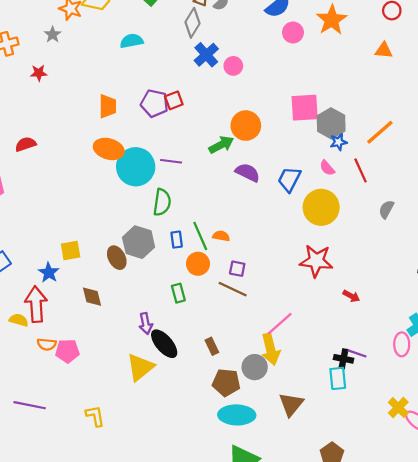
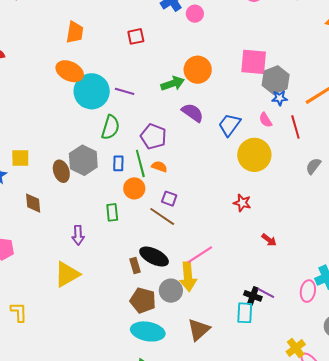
purple pentagon: (154, 103) -> (153, 137), moved
red star: (316, 261) -> (242, 203), size x0.6
black ellipse: (164, 344) -> (154, 257), moved, turned -32

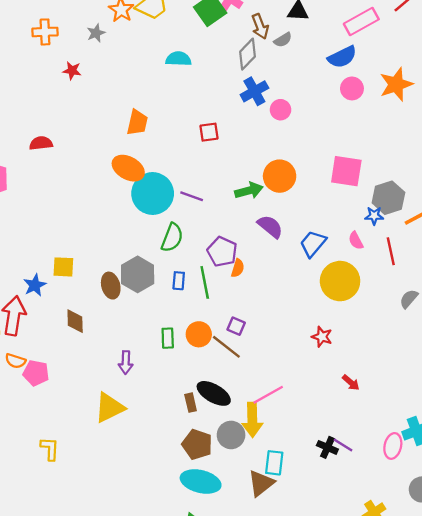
gray hexagon: (276, 80) -> (388, 198), moved
orange semicircle: (159, 167) -> (238, 268), moved, turned 84
orange circle: (134, 188) -> (199, 334), moved
cyan rectangle: (245, 313) -> (274, 463), moved

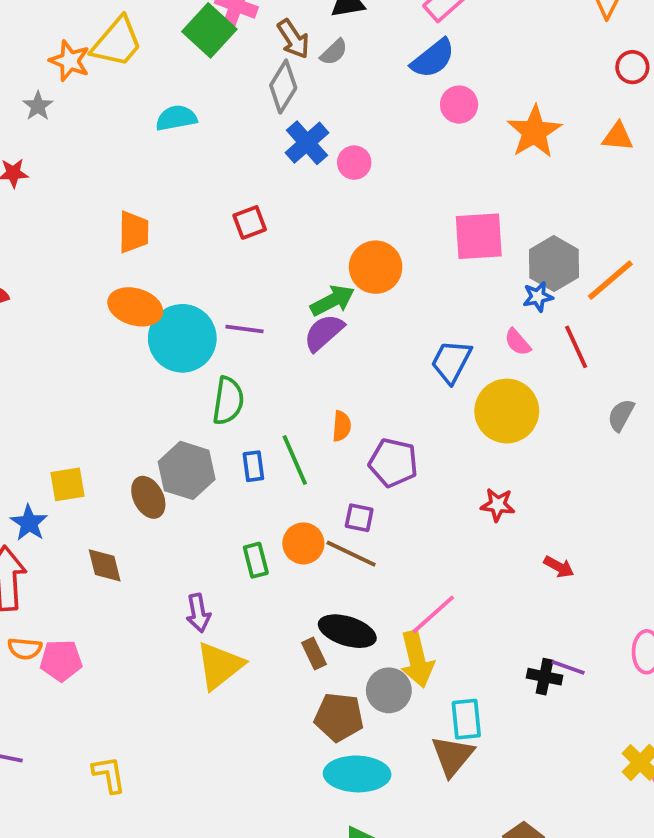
orange star: (396, 84) -> (534, 132), moved
purple semicircle: (270, 226) -> (324, 333), moved, turned -68
purple pentagon: (222, 252) -> (393, 463), moved
yellow triangle: (110, 408) -> (220, 666), moved

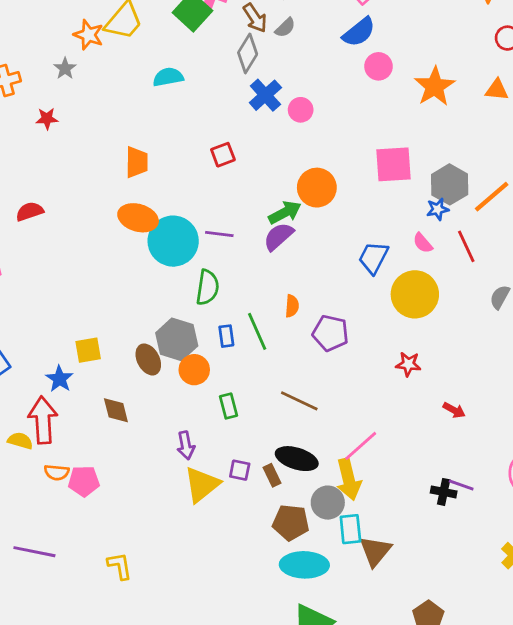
purple square: (359, 518) -> (240, 470), moved
orange circle: (303, 543) -> (194, 370), moved
cyan rectangle: (466, 719) -> (350, 529), moved

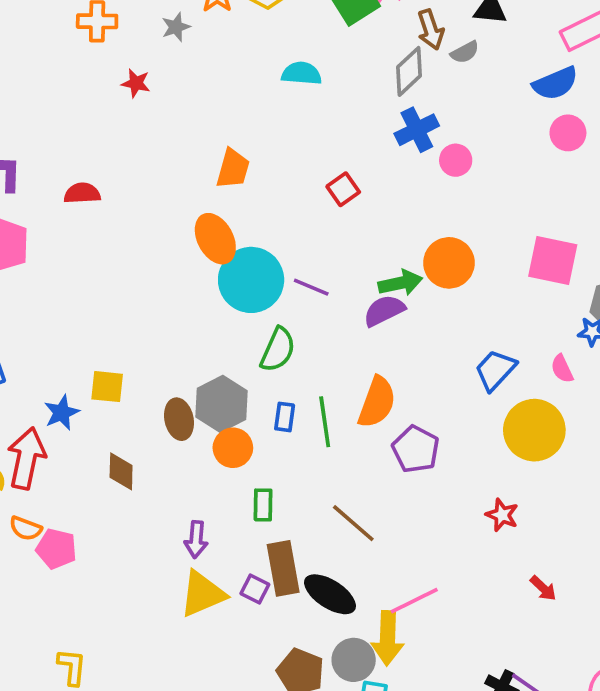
red square: (223, 155) -> (343, 189), turned -30
orange ellipse: (138, 218) -> (215, 239), turned 30
orange semicircle: (292, 306) -> (377, 402), size x1.8
brown rectangle: (272, 475) -> (283, 568), moved, size x1.8

